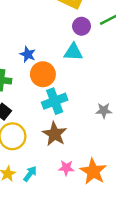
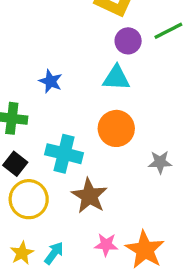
orange circle: (43, 74) -> (116, 128), moved
cyan cross: (55, 101) -> (64, 154), moved, turned 35

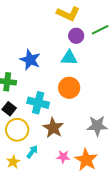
blue star: (51, 81) -> (30, 60), size x1.5
gray star: (160, 162) -> (97, 126), moved, size x1.5
cyan arrow: (54, 253) -> (32, 152), moved

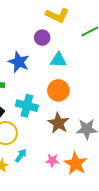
purple circle: (76, 36) -> (42, 38), moved
brown star: (53, 128) -> (58, 123), moved

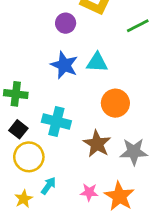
purple circle: (42, 38) -> (66, 23), moved
blue star: (19, 62) -> (64, 65), moved
orange circle: (58, 90) -> (115, 103), moved

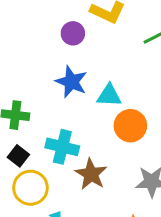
cyan triangle: (97, 62) -> (109, 95), moved
brown star: (97, 144) -> (91, 174), moved

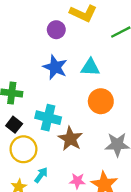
cyan triangle: (109, 95) -> (90, 67), moved

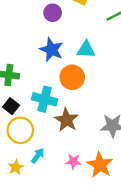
orange circle: (101, 101) -> (72, 77), moved

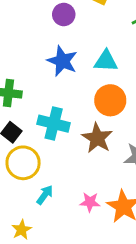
orange circle: (72, 77) -> (110, 100), moved
brown star: (66, 120) -> (97, 138), moved
yellow star: (16, 167) -> (22, 230), moved

